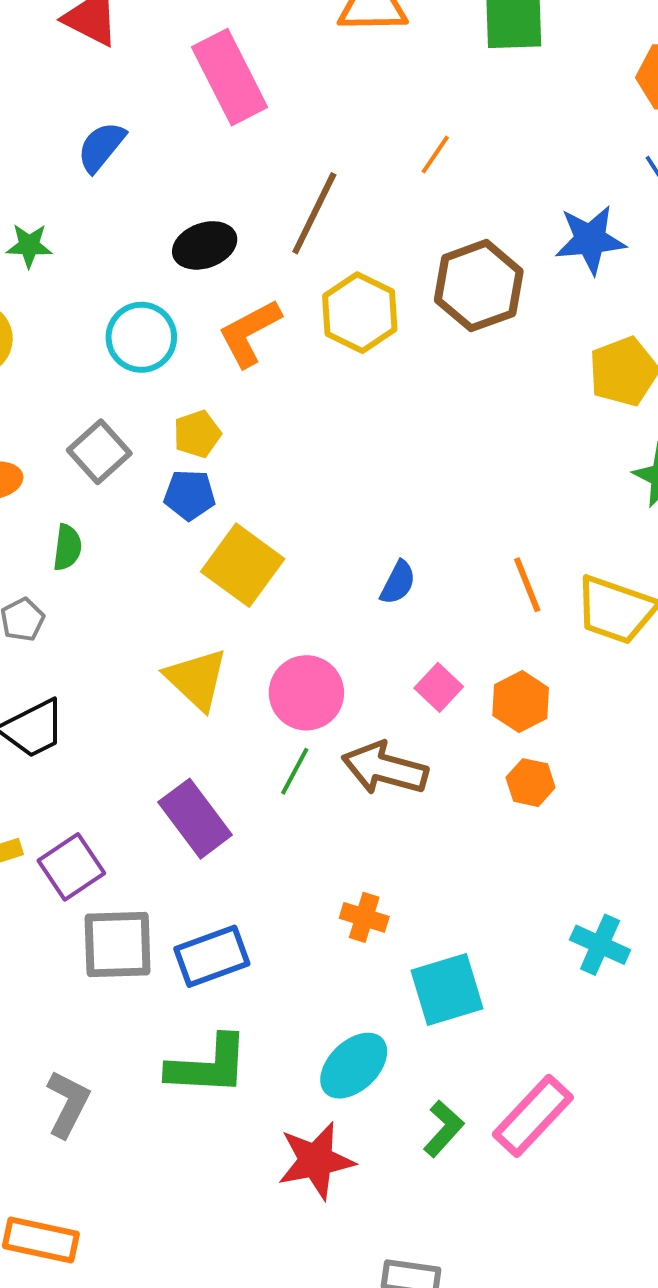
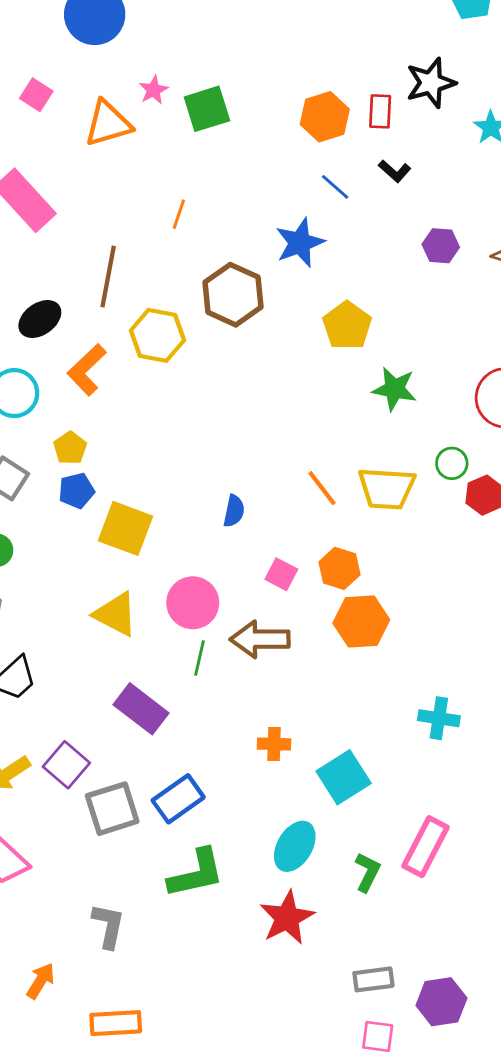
orange hexagon: (531, 783) -> (361, 621), size x1.6

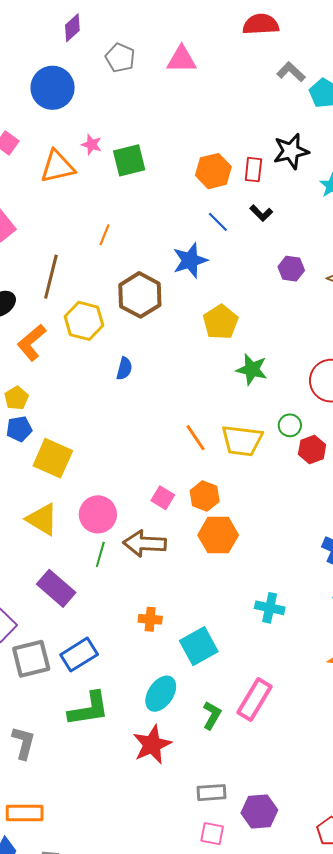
pink star: (154, 90) -> (92, 145), turned -30
blue semicircle: (234, 511) -> (124, 369), moved

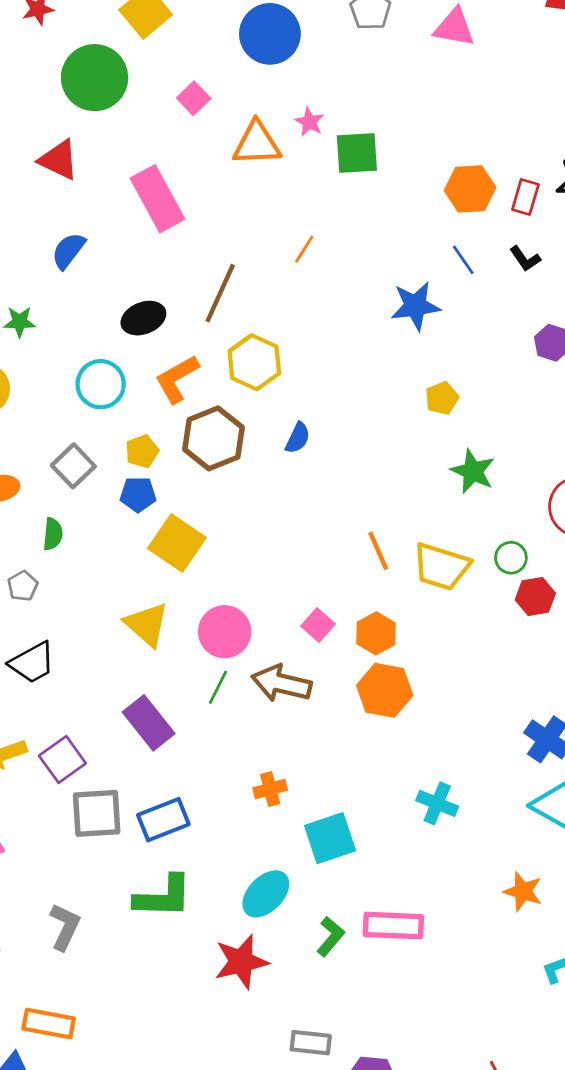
brown hexagon: (140, 295) -> (213, 438), moved
yellow pentagon: (221, 322) -> (442, 398), size x0.7
orange cross: (150, 619) -> (270, 789), turned -30
pink rectangle: (255, 699) -> (393, 926), turned 51

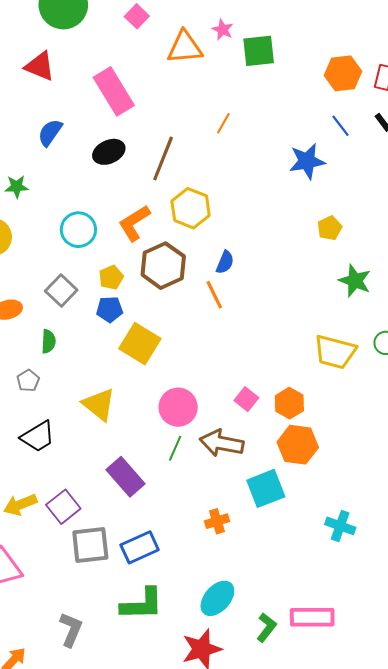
black ellipse: (143, 318) -> (109, 152), moved
orange line: (378, 551) -> (214, 295), moved
yellow triangle: (147, 624) -> (99, 404), moved
cyan square: (330, 838) -> (266, 488), moved

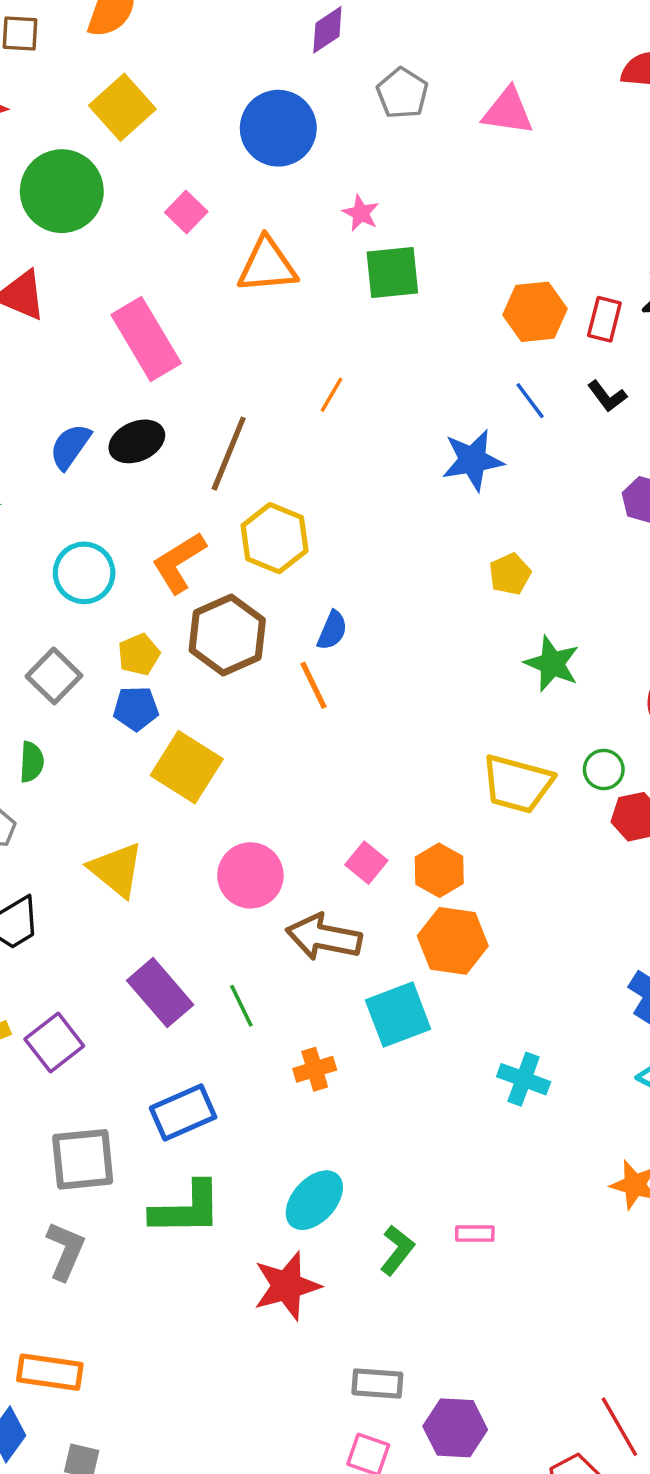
pink star: (223, 30) -> (361, 213), moved
blue semicircle: (50, 133) -> (70, 446), moved
green line: (175, 448) -> (241, 1006), moved, turned -50
gray square: (90, 545) -> (83, 1159), moved
pink rectangle: (312, 617) -> (475, 1234), size x0.5

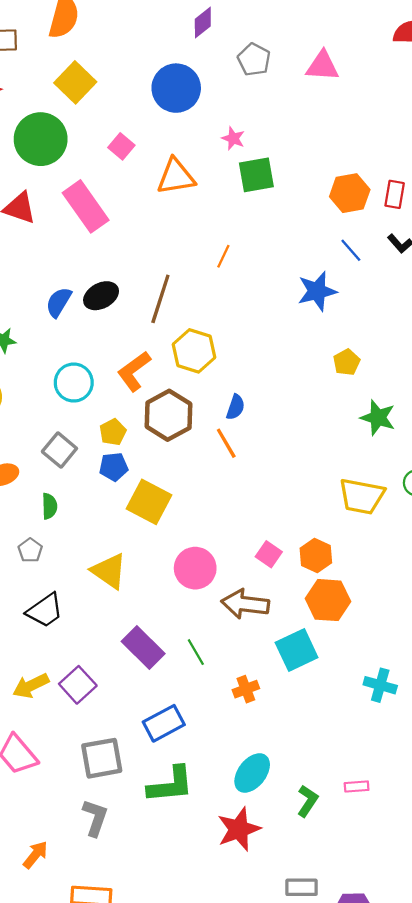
pink rectangle: (146, 339) -> (86, 206), moved

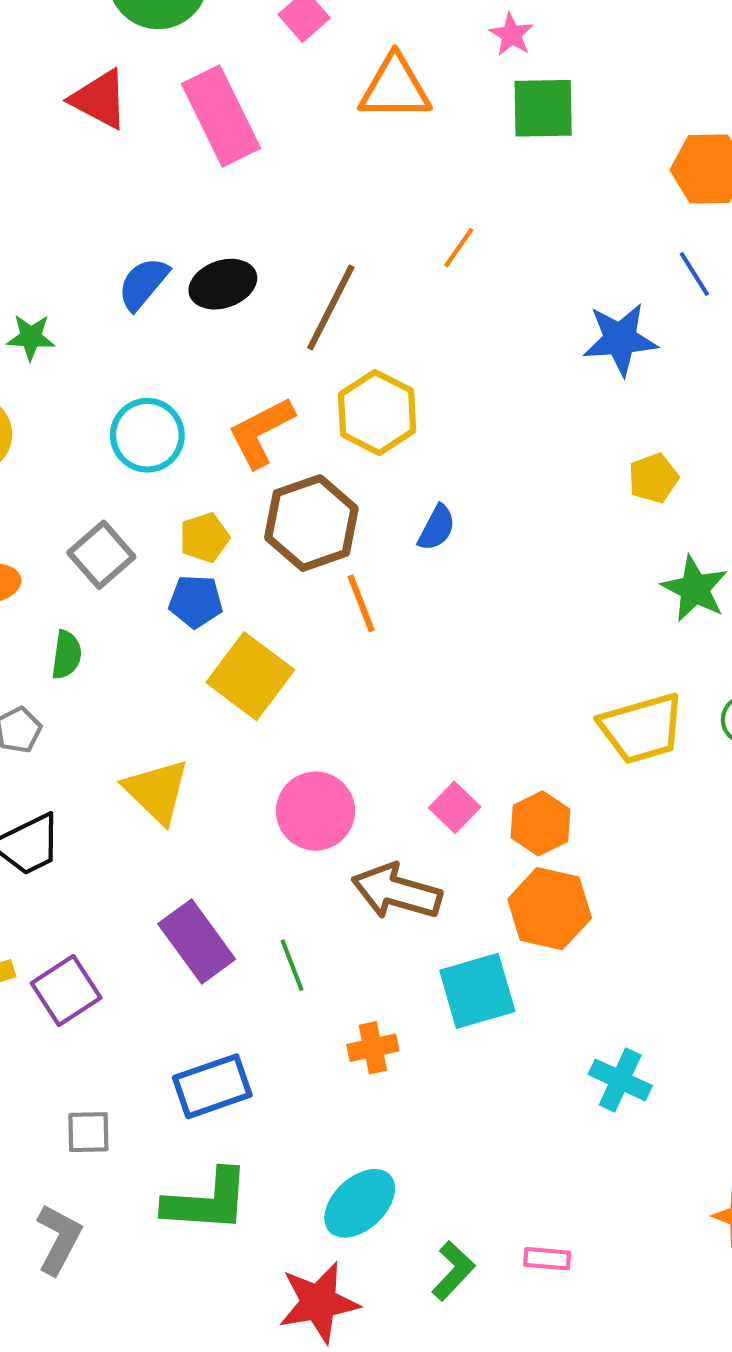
orange line: (226, 443) -> (361, 603), moved
yellow trapezoid: (362, 496) -> (642, 728), turned -36
gray square: (102, 758) -> (88, 1132), size x0.6

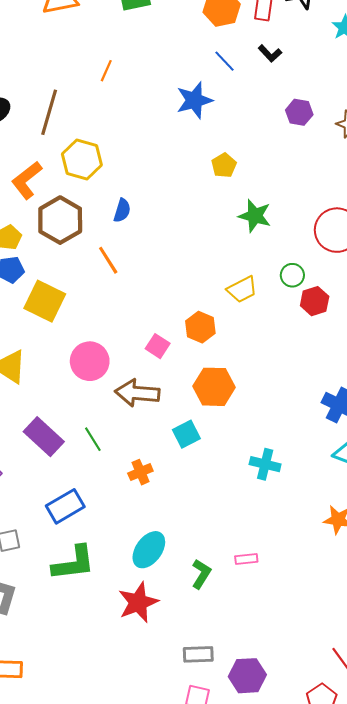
orange line: (361, 603) -> (108, 260), moved
yellow trapezoid: (642, 728) -> (242, 289), size x0.7
orange hexagon: (540, 823) -> (200, 327), moved
cyan square: (477, 991) -> (186, 434), size x0.7

